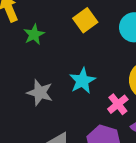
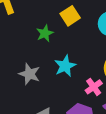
green star: (34, 34) -> (45, 33), moved

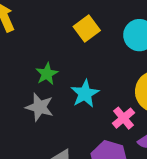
green star: (45, 33) -> (47, 74), moved

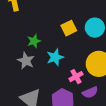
yellow square: (87, 29) -> (69, 28), moved

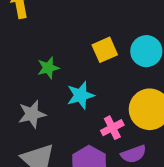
gray star: (26, 61) -> (32, 114), moved, turned 30

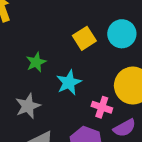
pink cross: (112, 128) -> (102, 107), turned -36

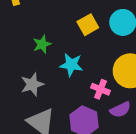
cyan star: (69, 83) -> (71, 65), turned 30

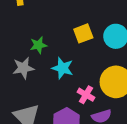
gray star: (32, 84) -> (23, 68), moved

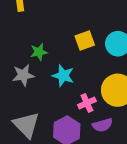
pink cross: (86, 95) -> (87, 103), turned 35

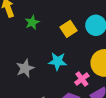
green star: (39, 52) -> (32, 22), moved

